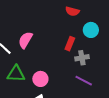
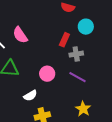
pink semicircle: (25, 40) -> (20, 35), turned -66
pink circle: (40, 79) -> (47, 74), moved

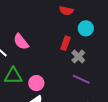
gray cross: (76, 54) -> (78, 57), turned -32
pink circle: (47, 74) -> (36, 83), moved

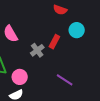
gray cross: (78, 57) -> (37, 50), moved

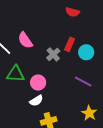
cyan circle: (77, 30) -> (86, 52), moved

